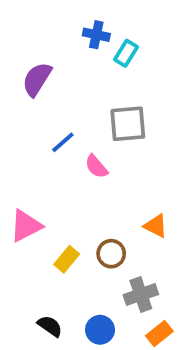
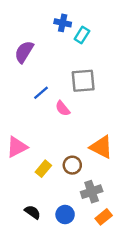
orange triangle: (156, 226) -> (101, 147), size x1.5

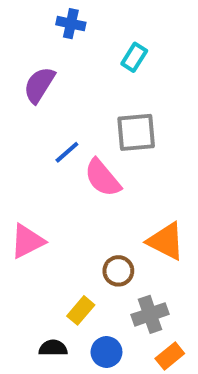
blue cross: (63, 23) -> (71, 24), moved
pink semicircle: (63, 108) -> (103, 178), size x1.5
yellow rectangle: (43, 169) -> (81, 310), moved
black semicircle: (33, 212) -> (53, 348), turned -35

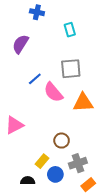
cyan rectangle: (134, 57) -> (70, 30), turned -48
orange triangle: (166, 241) -> (83, 103), moved, turned -30
blue circle: (106, 352) -> (55, 174), moved

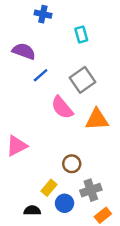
purple semicircle: (20, 44) -> (24, 51), turned 78
gray square: (71, 69) -> (82, 80), turned -30
blue line: (35, 79) -> (41, 75), moved

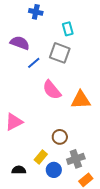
gray square: (82, 80) -> (60, 53), moved, turned -35
black semicircle: (32, 210) -> (19, 170), moved

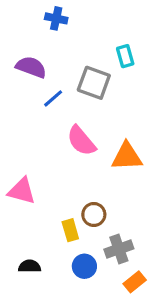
cyan rectangle: (68, 29) -> (125, 56), moved
pink triangle: (14, 122) -> (22, 191), turned 42
yellow rectangle: (41, 157) -> (70, 230), moved, turned -56

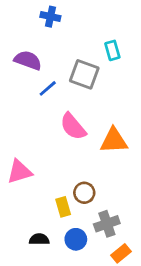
pink triangle: (22, 191) -> (19, 172), turned -32
black semicircle: (30, 266) -> (39, 239), moved

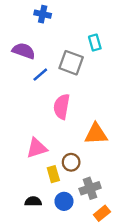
pink semicircle: (73, 127) -> (62, 107), turned 50
orange triangle: (114, 141) -> (96, 134), moved
pink triangle: (19, 172) -> (37, 148), moved

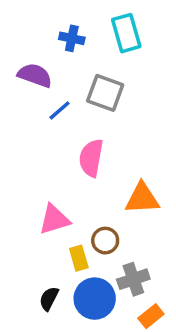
blue cross: (43, 14) -> (72, 38), moved
cyan rectangle: (95, 43) -> (126, 33), moved, size x1.5
black semicircle: (33, 201) -> (49, 299), turned -63
blue circle: (64, 201) -> (95, 299), size x1.5

